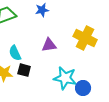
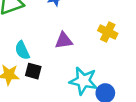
yellow cross: (85, 38) -> (108, 32), size x0.7

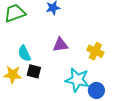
yellow cross: (108, 32) -> (95, 51), moved

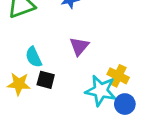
purple triangle: (60, 45) -> (79, 46), turned -42
yellow cross: (95, 51) -> (118, 76), moved

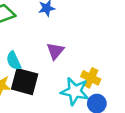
black square: (46, 80) -> (25, 82), size x1.6

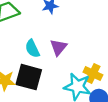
cyan semicircle: (14, 61) -> (32, 49), moved

